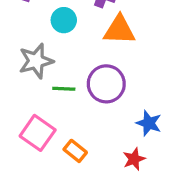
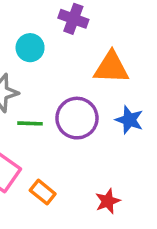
orange triangle: (119, 30) -> (111, 68), moved
blue star: (149, 123) -> (129, 120), moved

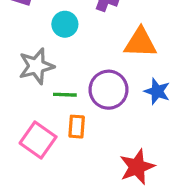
orange rectangle: (43, 192) -> (77, 127), moved, turned 55
red star: (108, 201) -> (137, 167), size x1.5

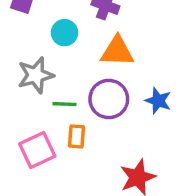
orange triangle: (140, 43) -> (117, 51), moved
pink square: (38, 140) -> (37, 150), turned 30

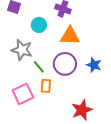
gray star: (36, 75) -> (22, 50), turned 30
green line: (65, 104) -> (39, 67), turned 48

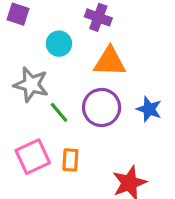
orange rectangle: (46, 86) -> (70, 160), moved

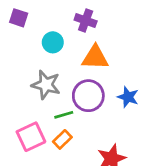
gray star: (31, 85) -> (46, 85), moved
green line: (59, 112) -> (64, 115), moved, turned -66
orange rectangle: (70, 160) -> (62, 139), turned 42

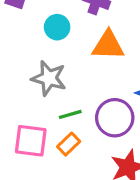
purple circle: (88, 96) -> (115, 118), moved
pink square: (31, 137) -> (31, 141), turned 32

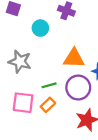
orange triangle: (108, 45) -> (74, 58), moved
gray star: (49, 78) -> (20, 62), moved

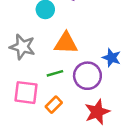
orange triangle: (74, 58) -> (66, 43), moved
orange rectangle: (48, 105) -> (54, 105), moved

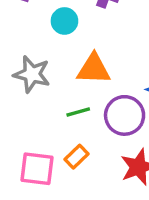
pink square: (26, 93) -> (37, 169), moved

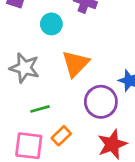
orange triangle: (94, 69) -> (75, 64), turned -48
green line: (78, 112) -> (40, 109), moved

